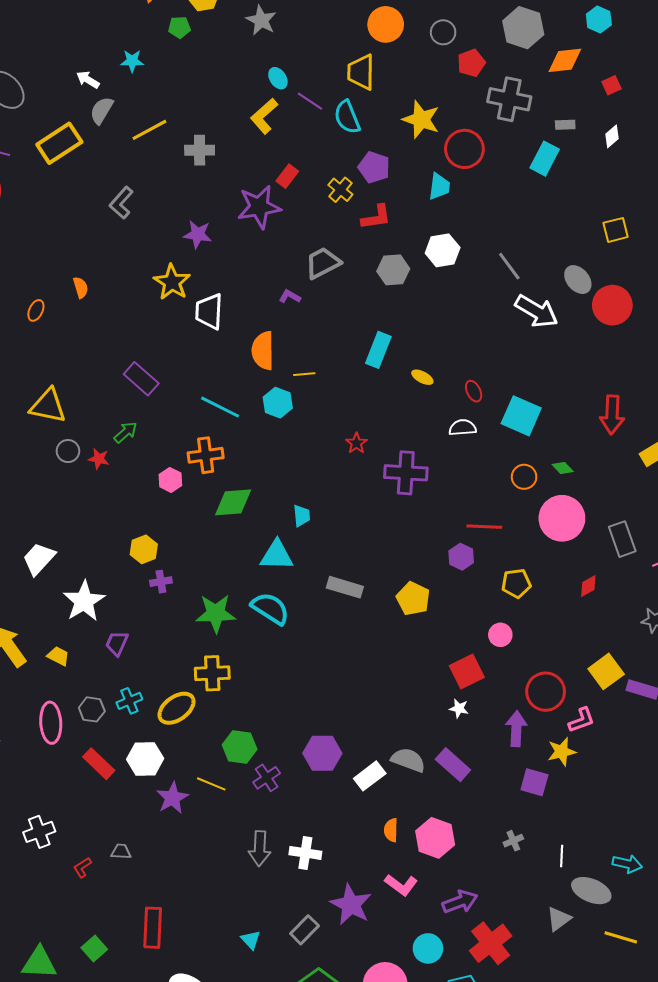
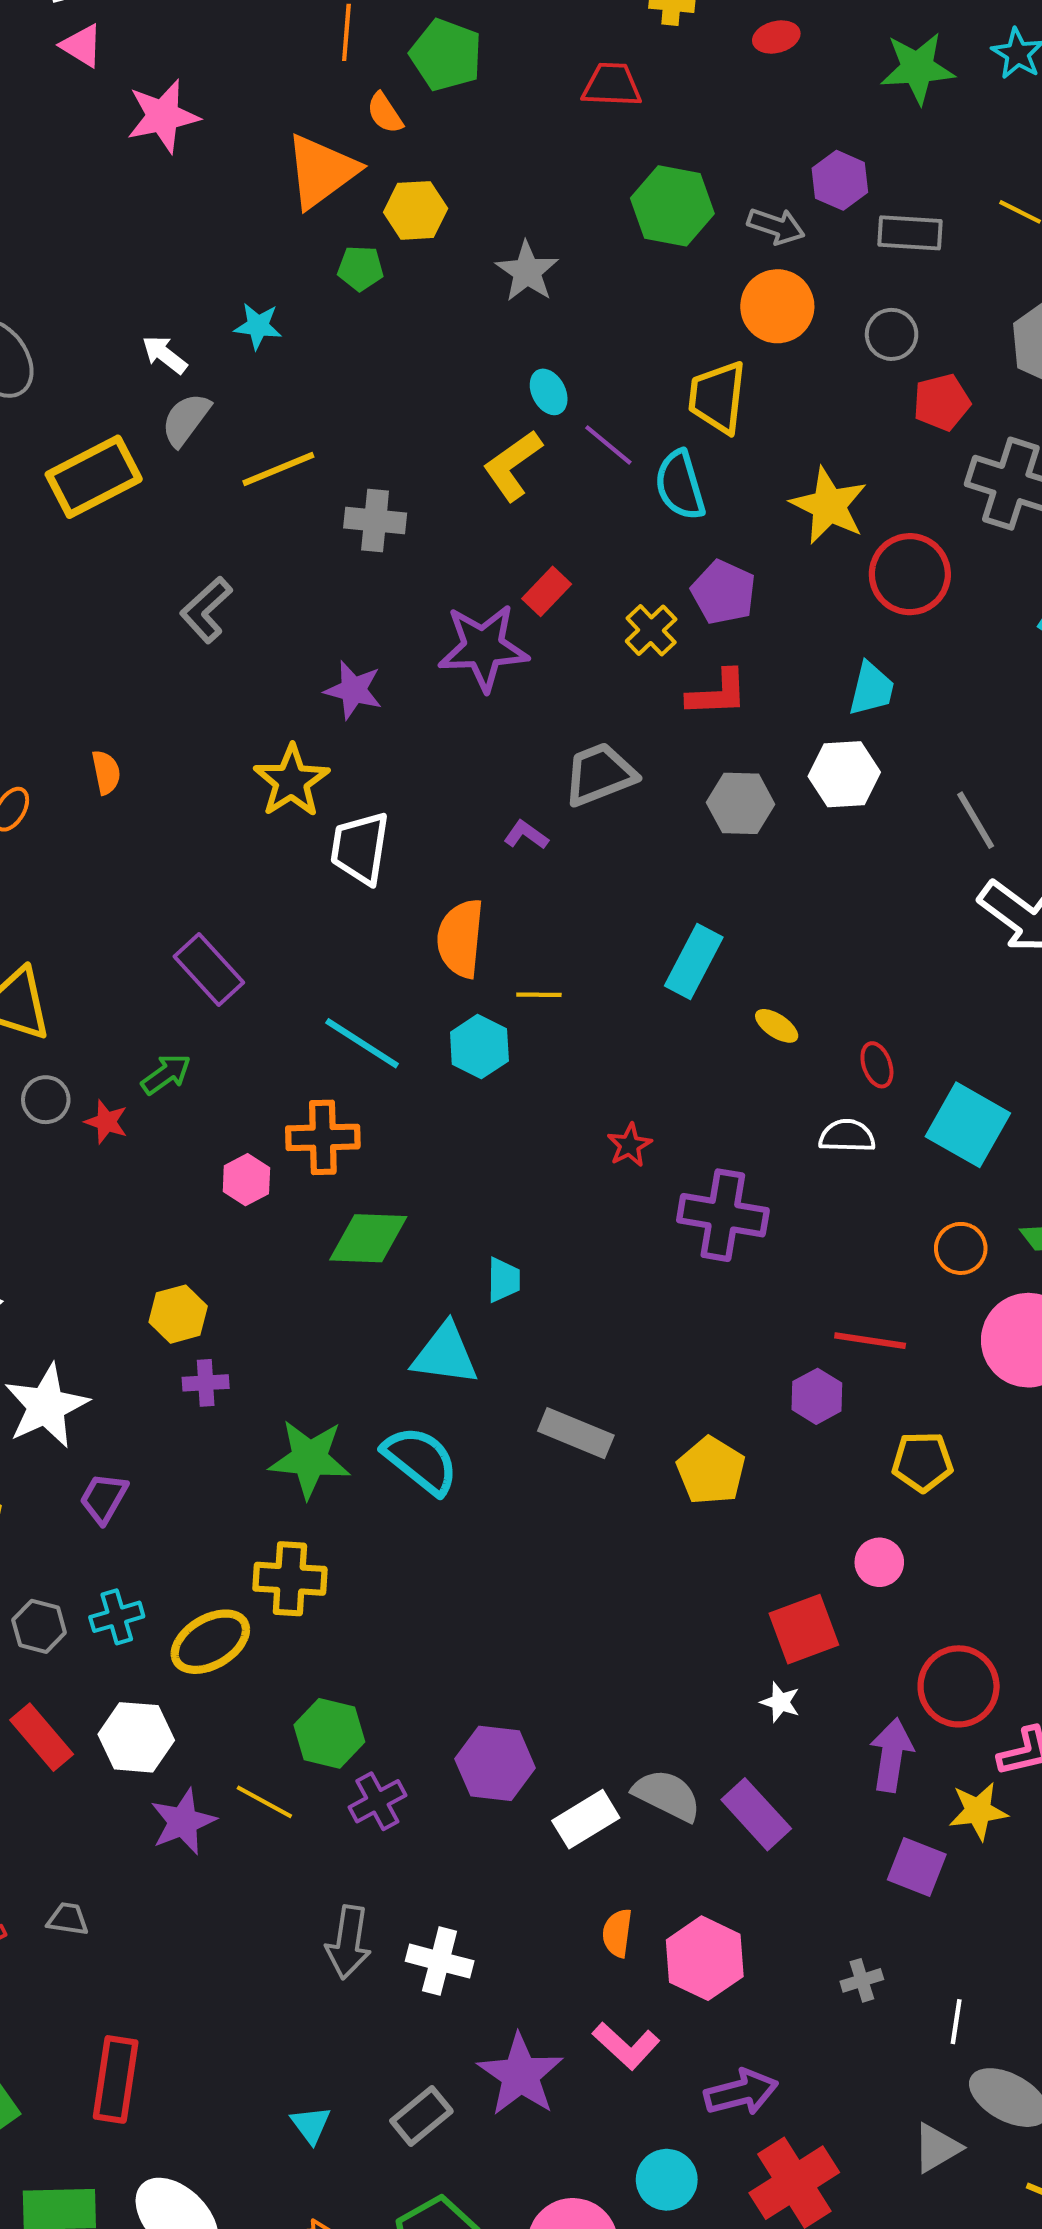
cyan trapezoid: (439, 186) -> (871, 689), moved

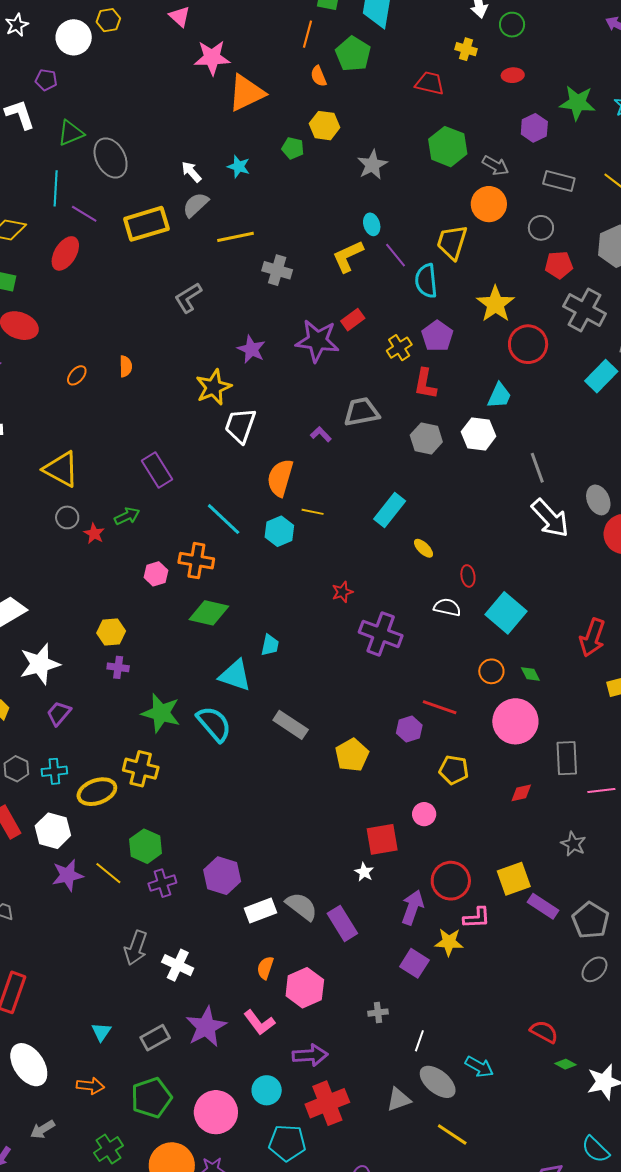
orange triangle: (321, 171) -> (246, 93), moved
purple hexagon: (840, 180) -> (534, 128), moved
red L-shape: (717, 693) -> (425, 384), turned 92

